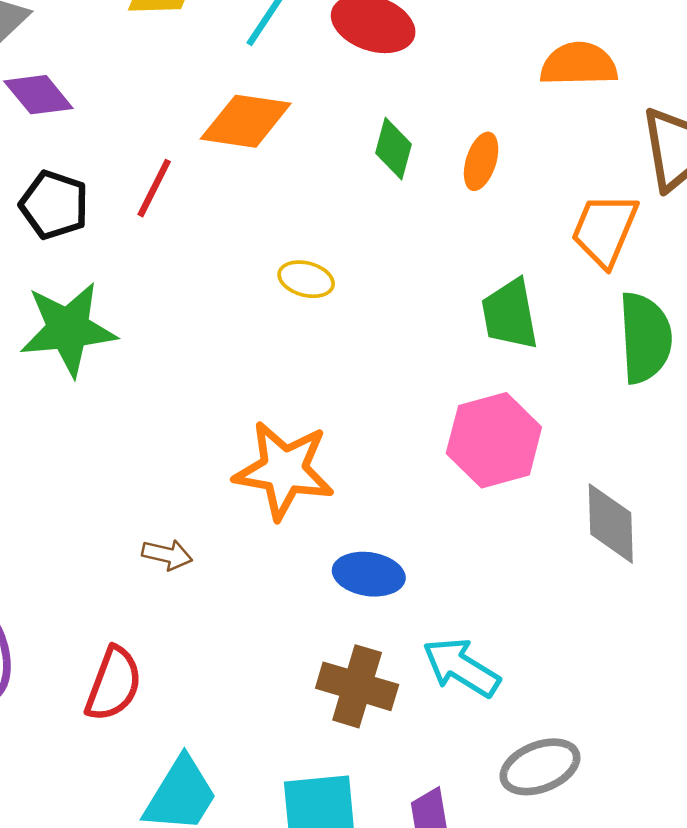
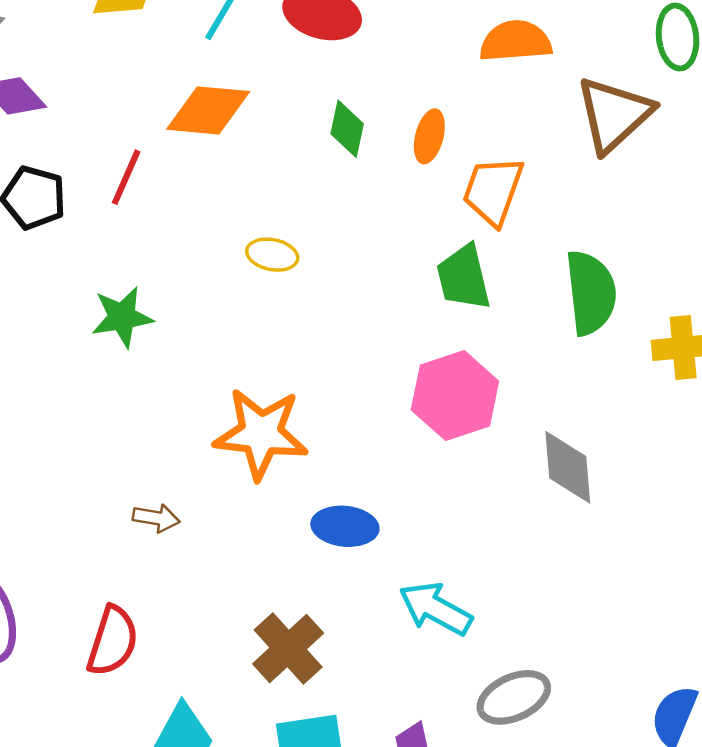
orange trapezoid: (605, 230) -> (493, 191), moved
green star: (68, 329) -> (122, 317), moved, size x0.7
brown cross: (357, 686) -> (288, 648), moved, turned 34

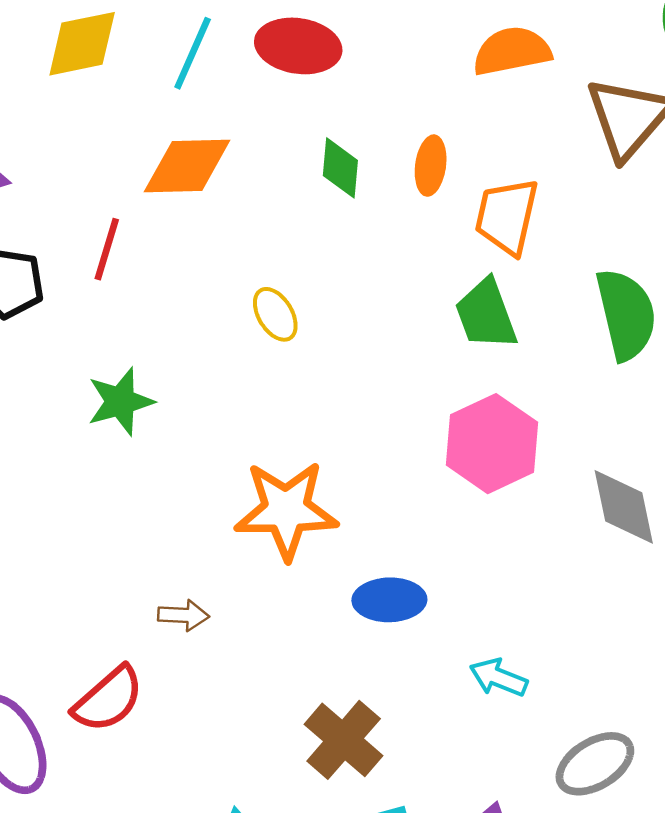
yellow ellipse: (272, 255) -> (275, 314), turned 54
cyan arrow: (436, 609) -> (498, 678), size x0.7
red semicircle: (113, 641) -> (108, 699), moved, turned 38

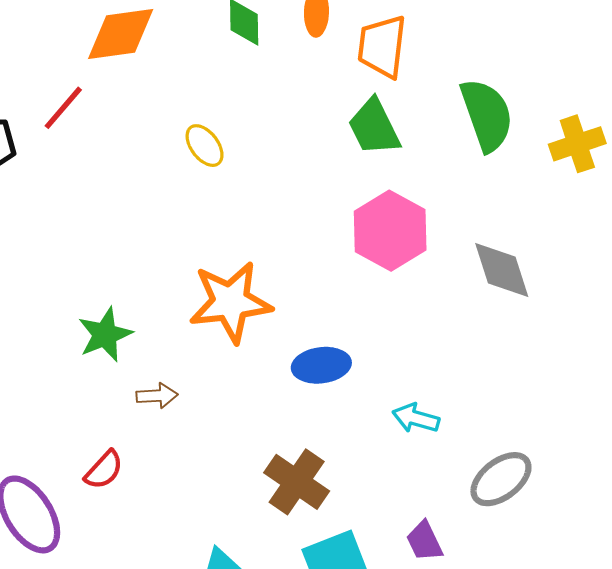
red line: (107, 249) -> (63, 108), turned 30
green star: (120, 402) -> (105, 335), moved
red semicircle: (108, 699) -> (104, 470), size x0.7

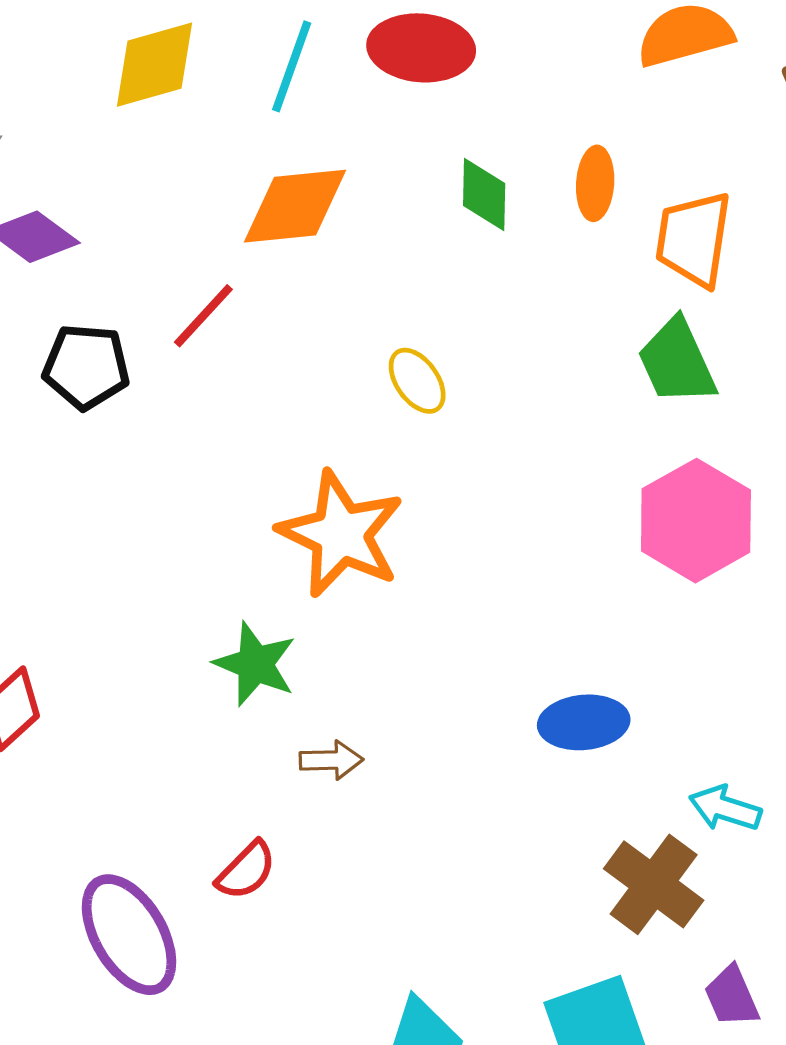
orange star: (230, 302) -> (341, 534), moved, turned 30
green star: (105, 335) -> (255, 664), turned -30
brown cross: (297, 482) -> (654, 884), moved

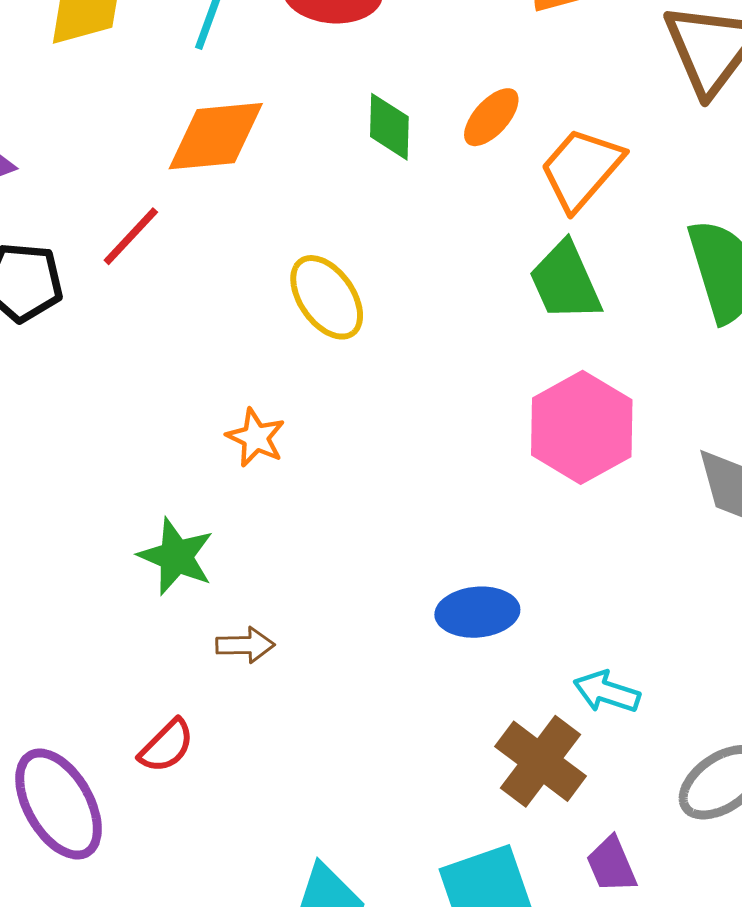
orange ellipse: (595, 183) -> (491, 117), turned 38
orange trapezoid: (694, 239) -> (581, 169), turned 32
yellow ellipse: (417, 381) -> (327, 297), size x1.4
orange star: (341, 534) -> (256, 438), size x0.5

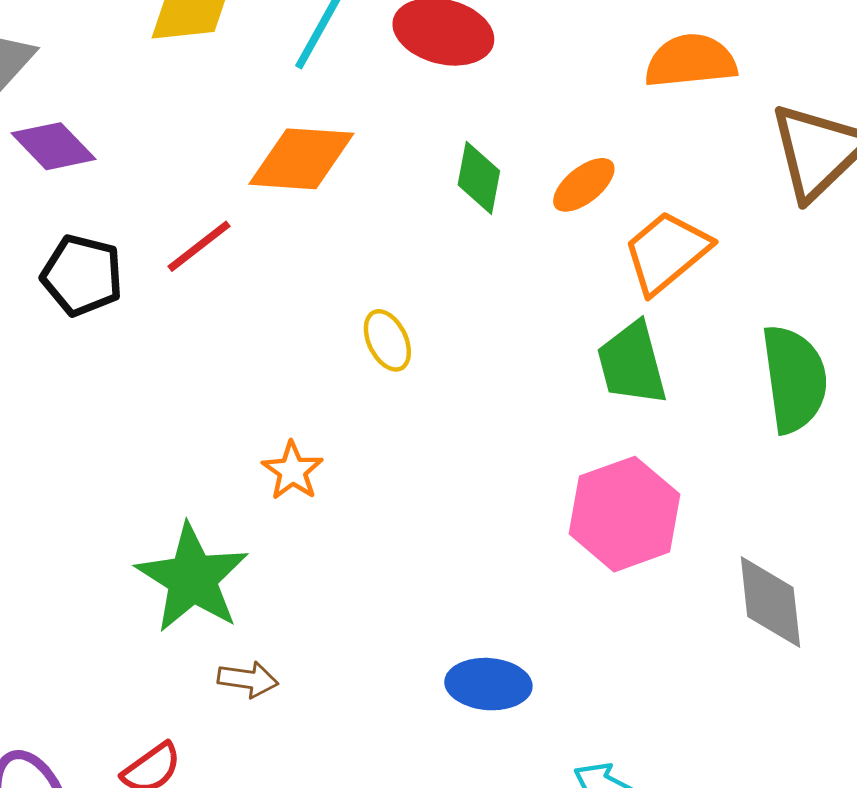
yellow ellipse: (327, 297) -> (387, 340), size x0.7
green star: (176, 556) -> (192, 578), size x1.4

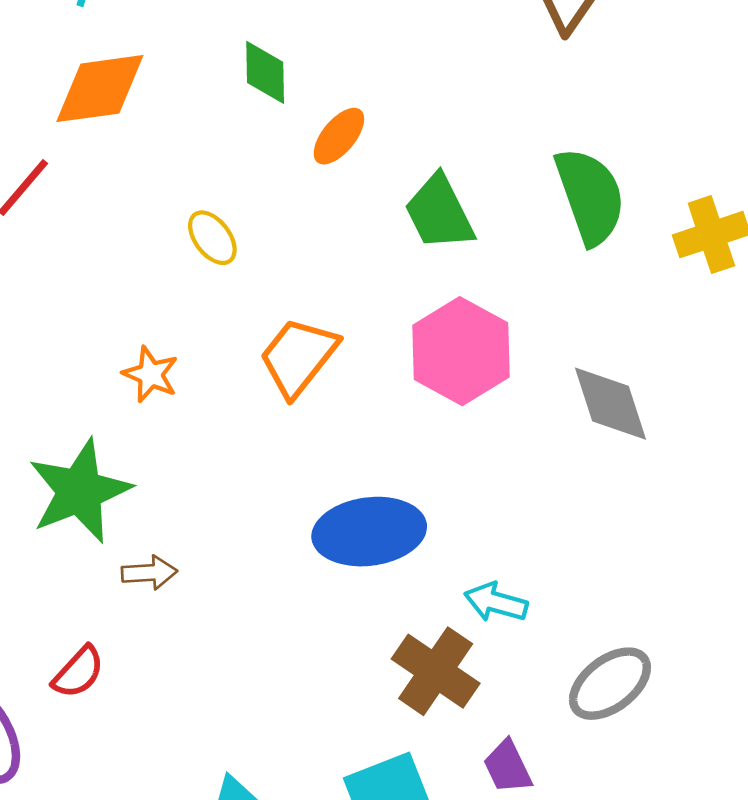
orange ellipse: (584, 185) -> (339, 136), moved
orange trapezoid: (667, 252) -> (298, 357), moved
green star: (192, 578) -> (80, 491), turned 30
blue ellipse: (488, 684) -> (369, 532), size x1.4

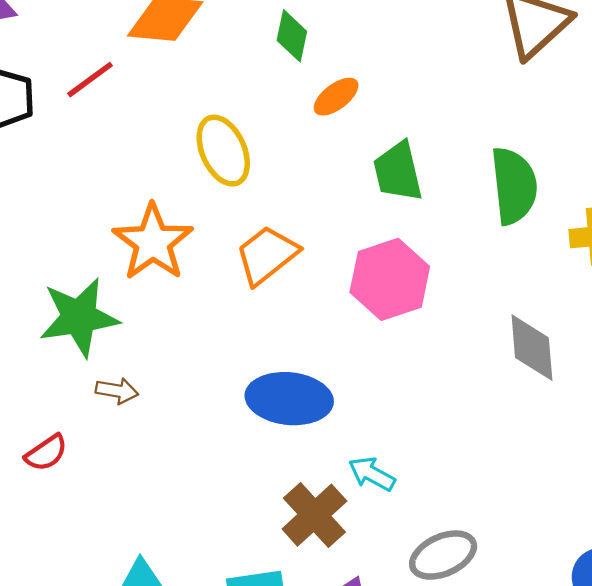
yellow ellipse: (212, 238) -> (223, 151), size x1.6
orange star: (151, 374) -> (153, 242), size x1.8
gray diamond: (610, 404) -> (532, 348), moved

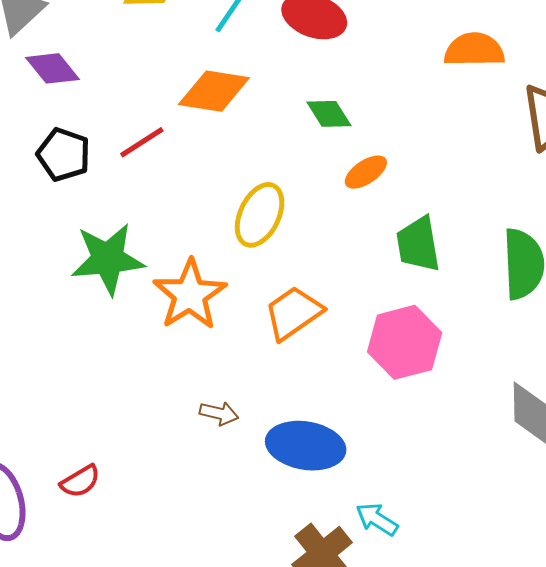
green diamond: (292, 36) -> (329, 114), turned -48
yellow ellipse: (223, 151) -> (260, 215), turned 46
green star: (79, 317) -> (108, 259), moved
brown arrow: (117, 391) -> (219, 413), moved

